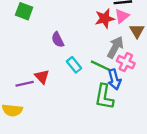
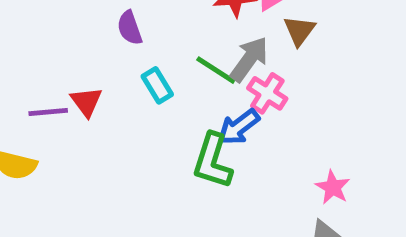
green line: (100, 66) -> (216, 70), moved
blue arrow: (114, 79) -> (239, 127), turned 60

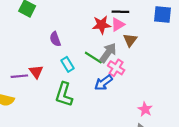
green L-shape: (213, 161) -> (64, 94), moved

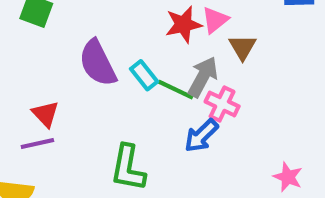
purple semicircle: (55, 39) -> (98, 63), size x1.6
cyan rectangle: (67, 64) -> (144, 75), moved
red triangle: (36, 72) -> (46, 114), moved

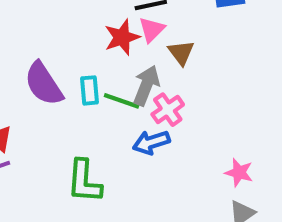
cyan rectangle: (144, 75) -> (90, 90), turned 40
pink cross: (222, 104) -> (168, 110), turned 36
blue arrow: (201, 136) -> (151, 142), turned 33

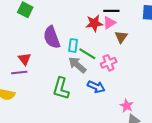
gray arrow: (146, 86) -> (77, 65), moved, turned -84
blue arrow: (151, 142) -> (96, 87), moved, turned -150
pink star: (239, 173) -> (127, 106), moved

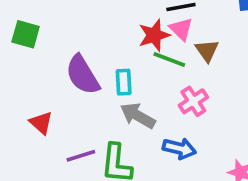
pink triangle: (109, 23) -> (181, 29), turned -32
green line: (87, 54) -> (169, 59), moved
purple line: (19, 72) -> (81, 156), moved

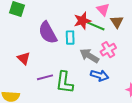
red star: (154, 35) -> (82, 21), moved
gray arrow: (138, 116) -> (89, 56), moved

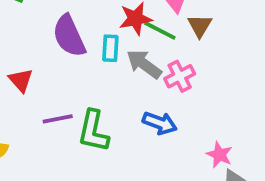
gray arrow: (89, 56) -> (144, 64), moved

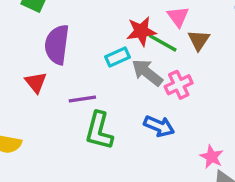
purple semicircle: (69, 36) -> (57, 45), moved, turned 30
cyan rectangle: (110, 48) -> (117, 57), turned 60
purple line: (58, 119) -> (82, 99), moved

